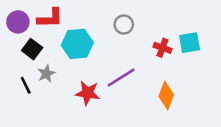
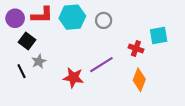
cyan hexagon: (77, 44) -> (72, 17), moved
red cross: (162, 48) -> (136, 48), moved

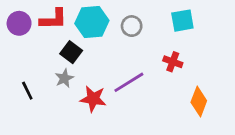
cyan square: (159, 36) -> (182, 21), moved
black square: (27, 41) -> (71, 52), moved
gray star: (39, 61) -> (64, 78), moved
orange diamond: (139, 80) -> (199, 102), moved

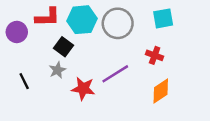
purple circle: (19, 23) -> (17, 32), moved
gray circle: (132, 26) -> (118, 23), size x1.6
orange diamond: (199, 102) -> (161, 91), moved, turned 35

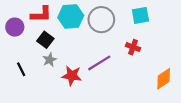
black square: (64, 47) -> (45, 40), moved
orange diamond: (161, 91) -> (164, 79), moved

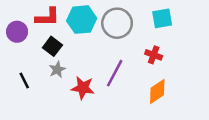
purple line: (99, 63) -> (115, 73), turned -30
orange diamond: (164, 79) -> (157, 91), moved

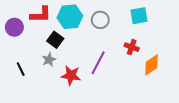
gray circle: (117, 23) -> (100, 20), size x0.7
black square: (52, 46) -> (55, 40), moved
orange diamond: (157, 91) -> (152, 65), moved

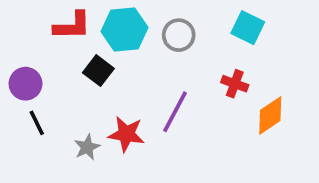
cyan square: (139, 16) -> (248, 28), turned 36
purple circle: (14, 27) -> (26, 84), moved
gray star: (49, 60) -> (87, 147), moved

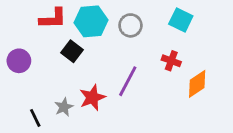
black line: (37, 123) -> (35, 118), moved
red star: (126, 134) -> (92, 98), turned -30

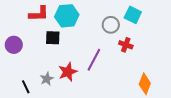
gray circle: (130, 25) -> (111, 25), moved
black square: (72, 51) -> (53, 38), turned -35
orange diamond: (197, 84) -> (145, 84), moved, turned -35

